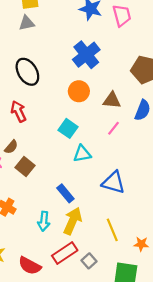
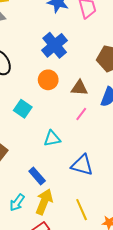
cyan square: (68, 128) -> (23, 109), moved
cyan arrow: (44, 221) -> (17, 203), turned 30

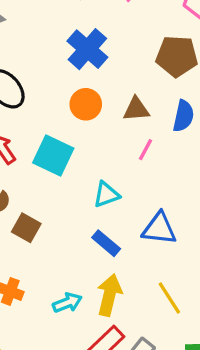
cyan square: (23, 109) -> (53, 156), size x1.4
blue rectangle: (37, 176) -> (106, 243), moved
cyan arrow: (17, 203) -> (67, 303), turned -138

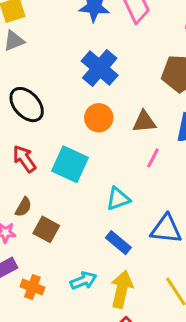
cyan arrow: (67, 303) -> (83, 281), moved

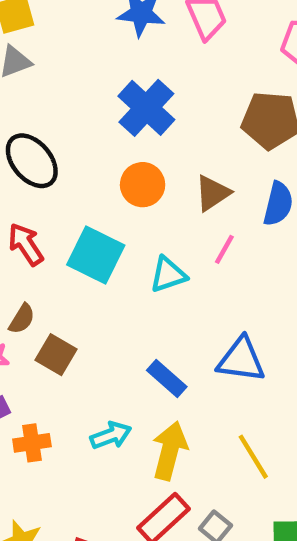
brown triangle: (144, 122) -> (213, 193), turned -30
cyan triangle: (118, 199) -> (168, 275), moved
orange cross: (32, 287) -> (32, 443), turned -30

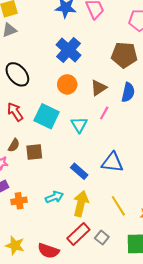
cyan triangle: (168, 275) -> (79, 125), turned -42
brown square: (56, 355) -> (34, 152), moved, turned -36

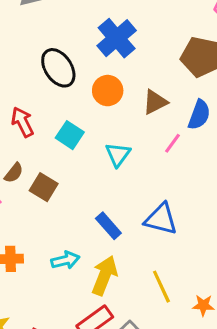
black ellipse: (17, 74) -> (58, 68), moved
pink line: (104, 113) -> (173, 143), moved
cyan square: (47, 116) -> (70, 135), size x0.7
brown square: (34, 152) -> (44, 187), turned 30

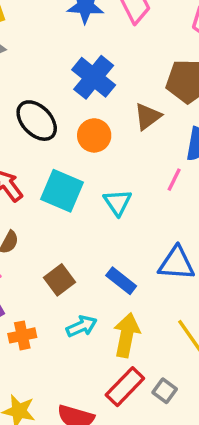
brown triangle: (155, 102) -> (148, 116), moved
cyan square: (70, 135) -> (62, 191), size x1.4
brown square: (44, 187) -> (60, 280), moved, turned 32

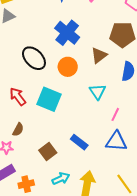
pink line: (174, 180) -> (115, 114), moved
cyan triangle: (118, 202) -> (98, 92), moved
blue rectangle: (121, 281) -> (79, 142), moved

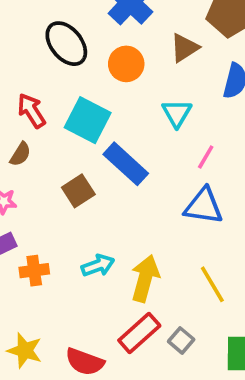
brown semicircle: (18, 130) -> (20, 154), moved
blue rectangle: (79, 142) -> (126, 164), moved, size x1.4
brown square: (48, 151) -> (78, 191), moved

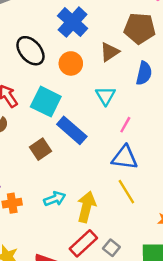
yellow line: (212, 284) -> (126, 192), moved

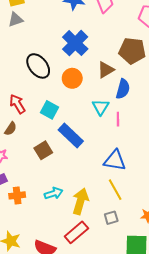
blue semicircle: (144, 73) -> (123, 89), moved
cyan square: (46, 102) -> (50, 110), size x0.7
pink line: (125, 125) -> (118, 119), moved, turned -32
gray square: (111, 248) -> (111, 218), moved, turned 32

